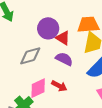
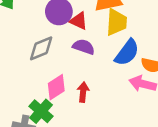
red arrow: (59, 86) -> (83, 92), moved, turned -105

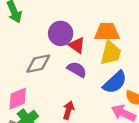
pink diamond: (56, 87) -> (18, 99), moved

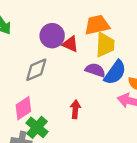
purple semicircle: (77, 70) -> (95, 70), moved

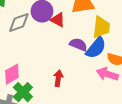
yellow trapezoid: (105, 45) -> (101, 27), moved
gray diamond: (36, 70) -> (19, 22), moved

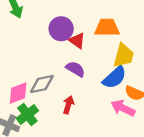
gray diamond: (19, 22) -> (42, 84), moved
purple semicircle: (78, 45) -> (75, 69), moved

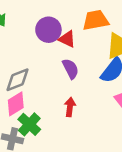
purple semicircle: (75, 69) -> (71, 69), turned 42
gray diamond: (42, 84) -> (18, 80), moved

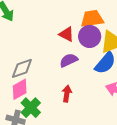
purple circle: (48, 30) -> (90, 36), moved
purple semicircle: (71, 69) -> (69, 60), turned -90

